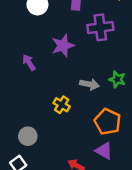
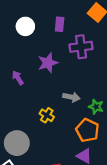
green star: (117, 79) -> (96, 107), moved
gray circle: (28, 136) -> (17, 143), size x1.5

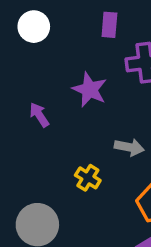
white circle: (25, 26) -> (34, 27), moved
purple star: (48, 63) -> (90, 90), turned -30

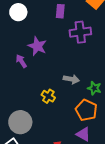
purple star: (90, 90) -> (37, 46), moved

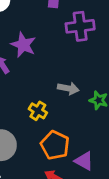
orange pentagon: (86, 110) -> (55, 145), moved

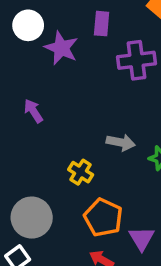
purple star: (23, 45) -> (61, 48), moved
purple triangle: (84, 161) -> (142, 239), turned 30

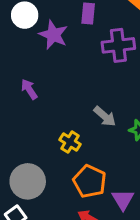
gray arrow: (121, 142) -> (105, 116), turned 30

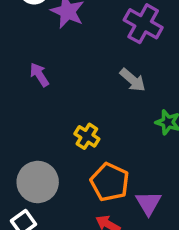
purple cross: (118, 45) -> (143, 24), turned 36
gray arrow: (105, 116) -> (133, 80), moved

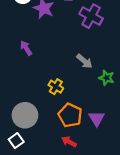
gray arrow: (133, 80) -> (84, 61), moved
purple triangle: (148, 203) -> (97, 119), moved

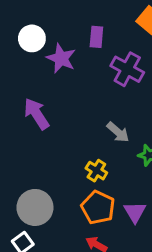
purple arrow: (26, 48) -> (37, 114), size x1.5
yellow cross: (56, 87) -> (96, 171), moved

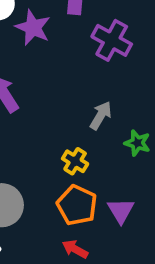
gray arrow: (118, 132) -> (101, 115), turned -100

